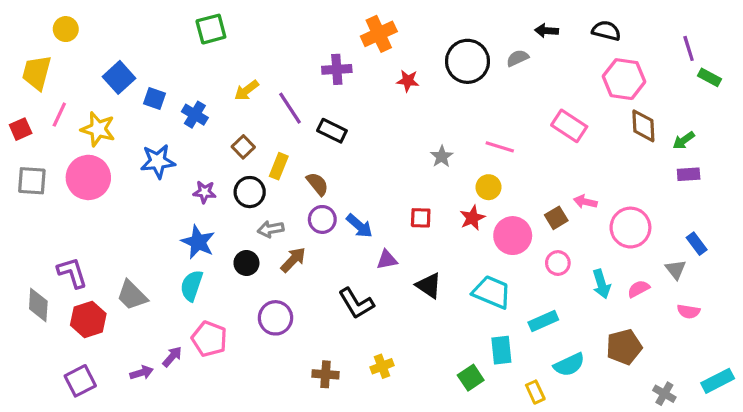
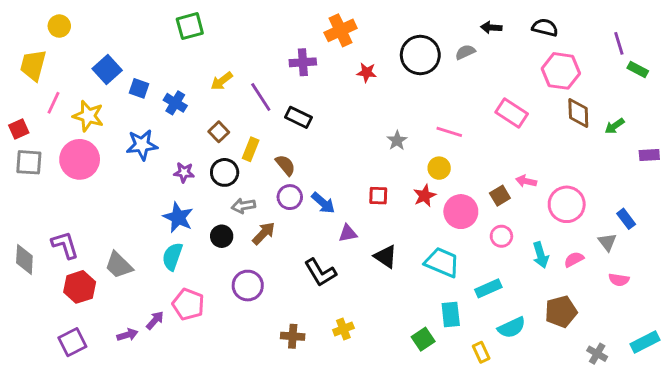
red square: (21, 129) -> (19, 129), moved
purple rectangle: (689, 174) -> (649, 155), moved
gray diamond: (38, 305) -> (24, 259), moved

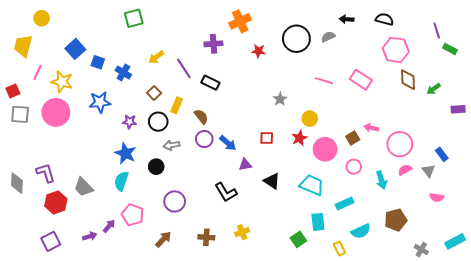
pink line: (449, 132) -> (324, 81), moved
brown arrow: (264, 233) -> (163, 239), moved
pink semicircle: (574, 259) -> (405, 170), moved

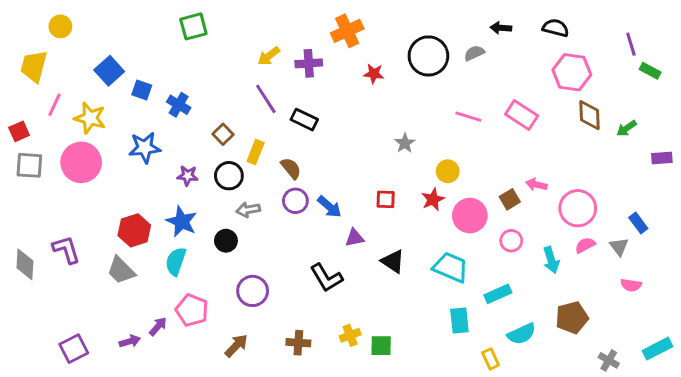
yellow arrow: (156, 57) -> (269, 56), moved
red hexagon: (56, 202) -> (134, 230), moved
green square: (298, 239) -> (381, 346), moved, turned 35

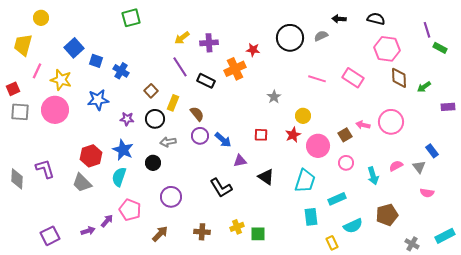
orange cross: (347, 31) -> (235, 69), moved
pink circle: (578, 208) -> (391, 122), moved
cyan trapezoid: (451, 267) -> (305, 181), turned 85

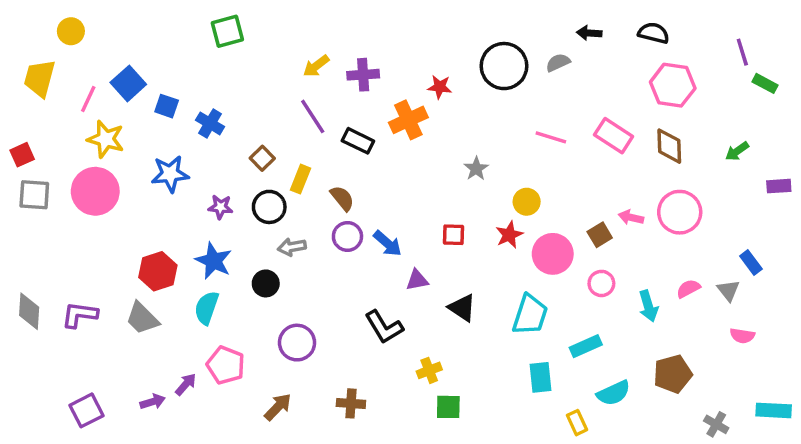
pink line: (37, 71) -> (88, 99), moved
brown diamond: (399, 78) -> (669, 146), moved
purple L-shape: (45, 169) -> (80, 315), moved, turned -65
yellow cross: (237, 227) -> (429, 370), moved
cyan rectangle: (445, 236) -> (774, 410), turned 30

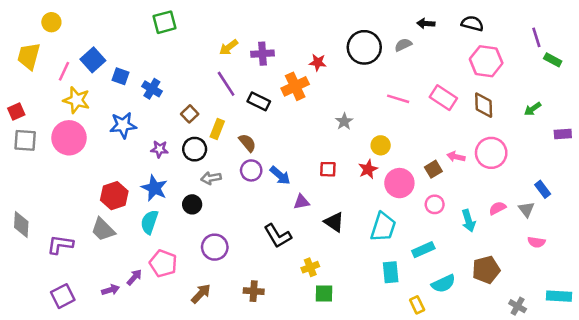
purple L-shape: (80, 315) -> (60, 245), moved

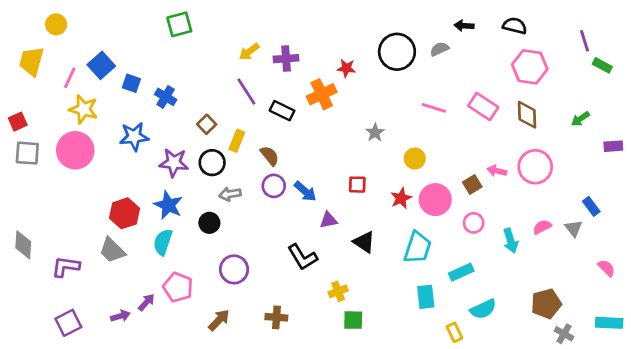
purple star: (159, 149) -> (174, 163), size x1.5
red star: (368, 169) -> (401, 198), moved
pink semicircle: (536, 242) -> (606, 268), moved, turned -144
brown pentagon: (486, 270) -> (546, 304), moved

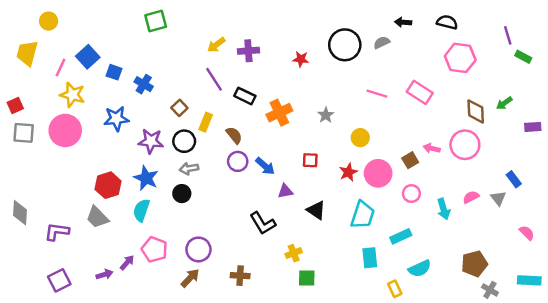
orange cross: (322, 94) -> (279, 113), moved
brown diamond: (527, 115) -> (476, 111), moved
gray arrow: (230, 194) -> (189, 169), moved
purple circle: (234, 269) -> (198, 249), moved

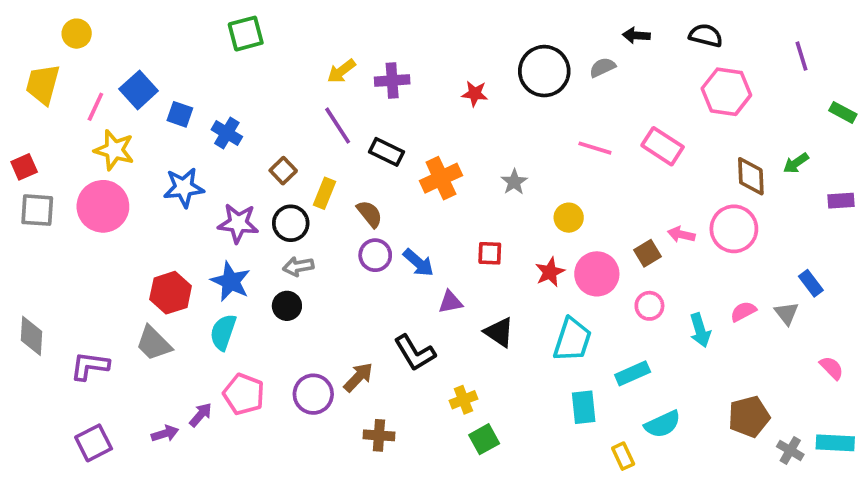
green rectangle: (523, 57) -> (843, 112), moved
brown arrow: (190, 278) -> (358, 377), moved
green square: (307, 278) -> (484, 439), turned -30
gray cross: (490, 290) -> (790, 450), moved

